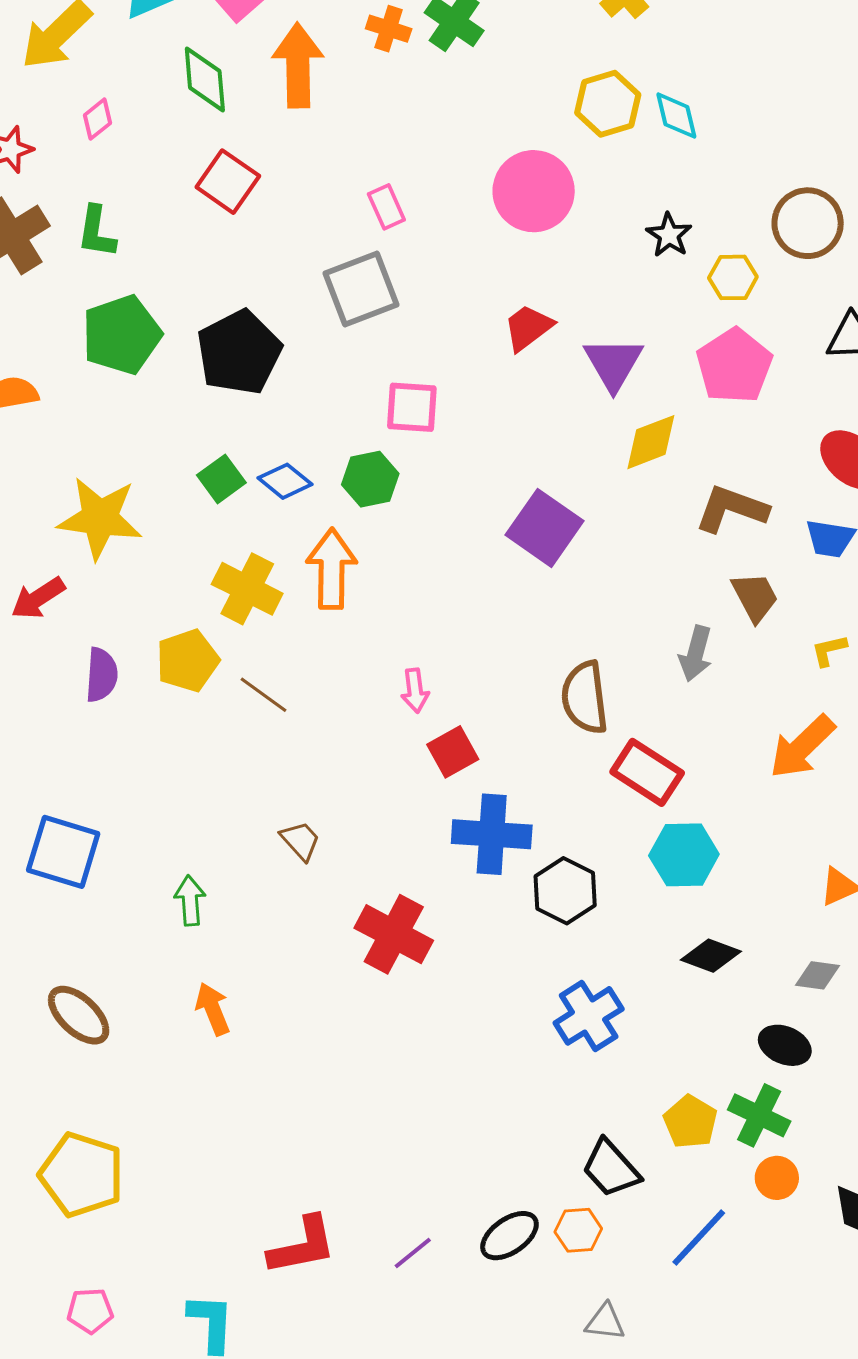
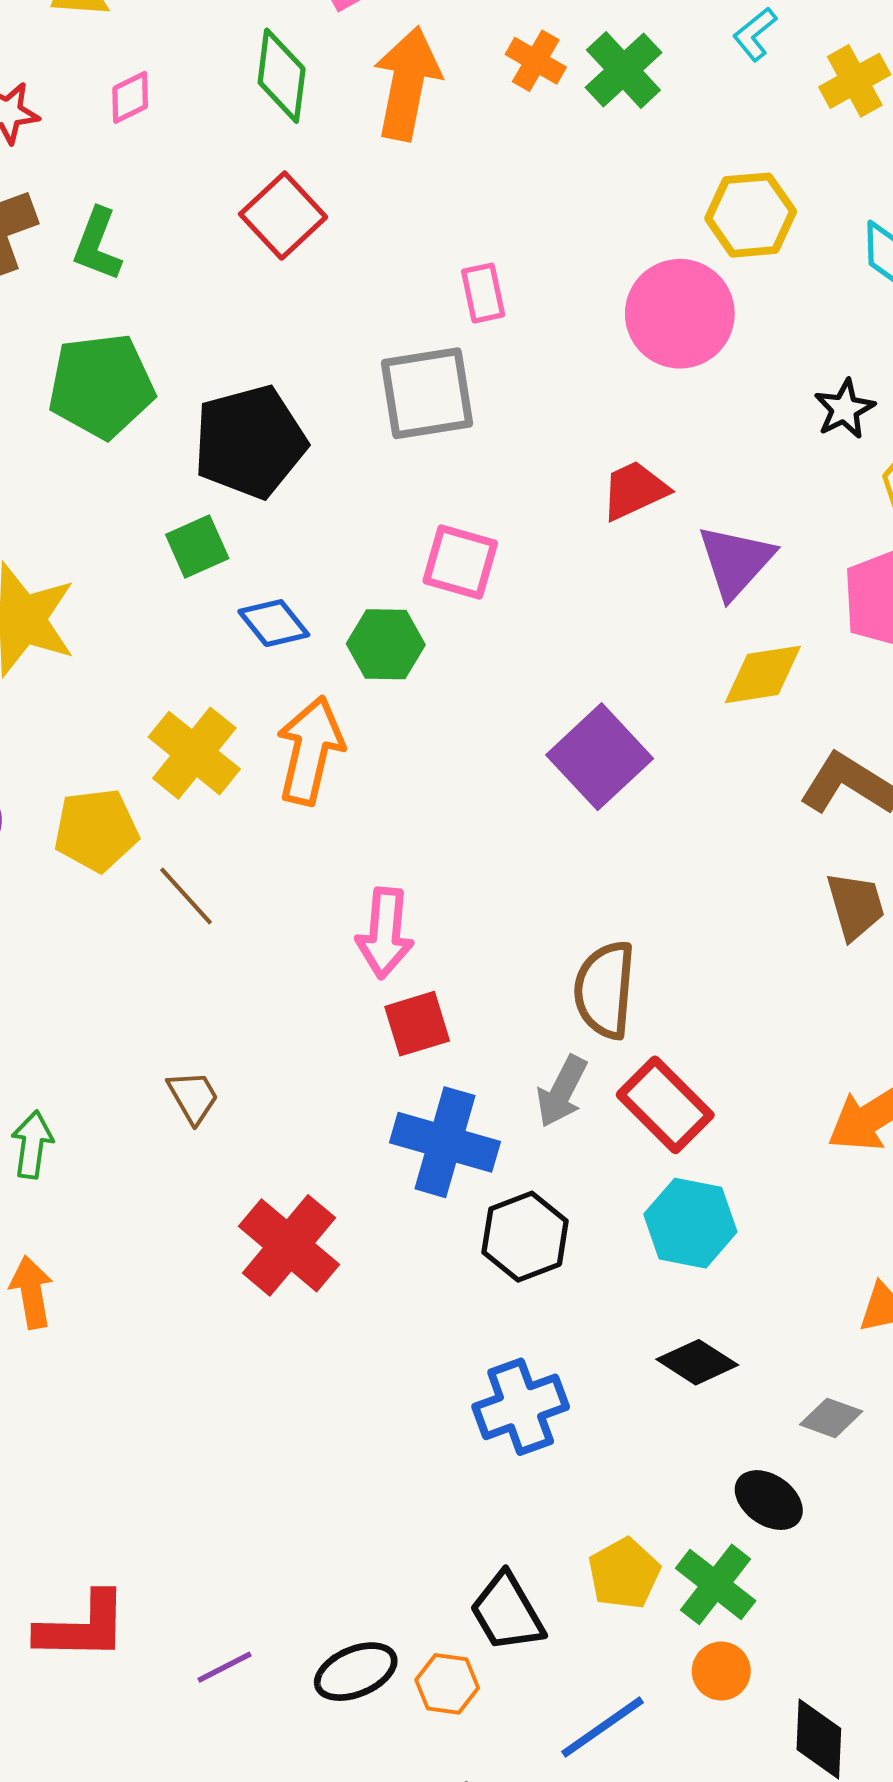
yellow hexagon: (608, 104) -> (751, 215), moved
green square: (221, 479) -> (197, 546), moved
gray arrow: (696, 654) -> (562, 1091), moved
pink arrow: (415, 691) -> (385, 933), size x1.5

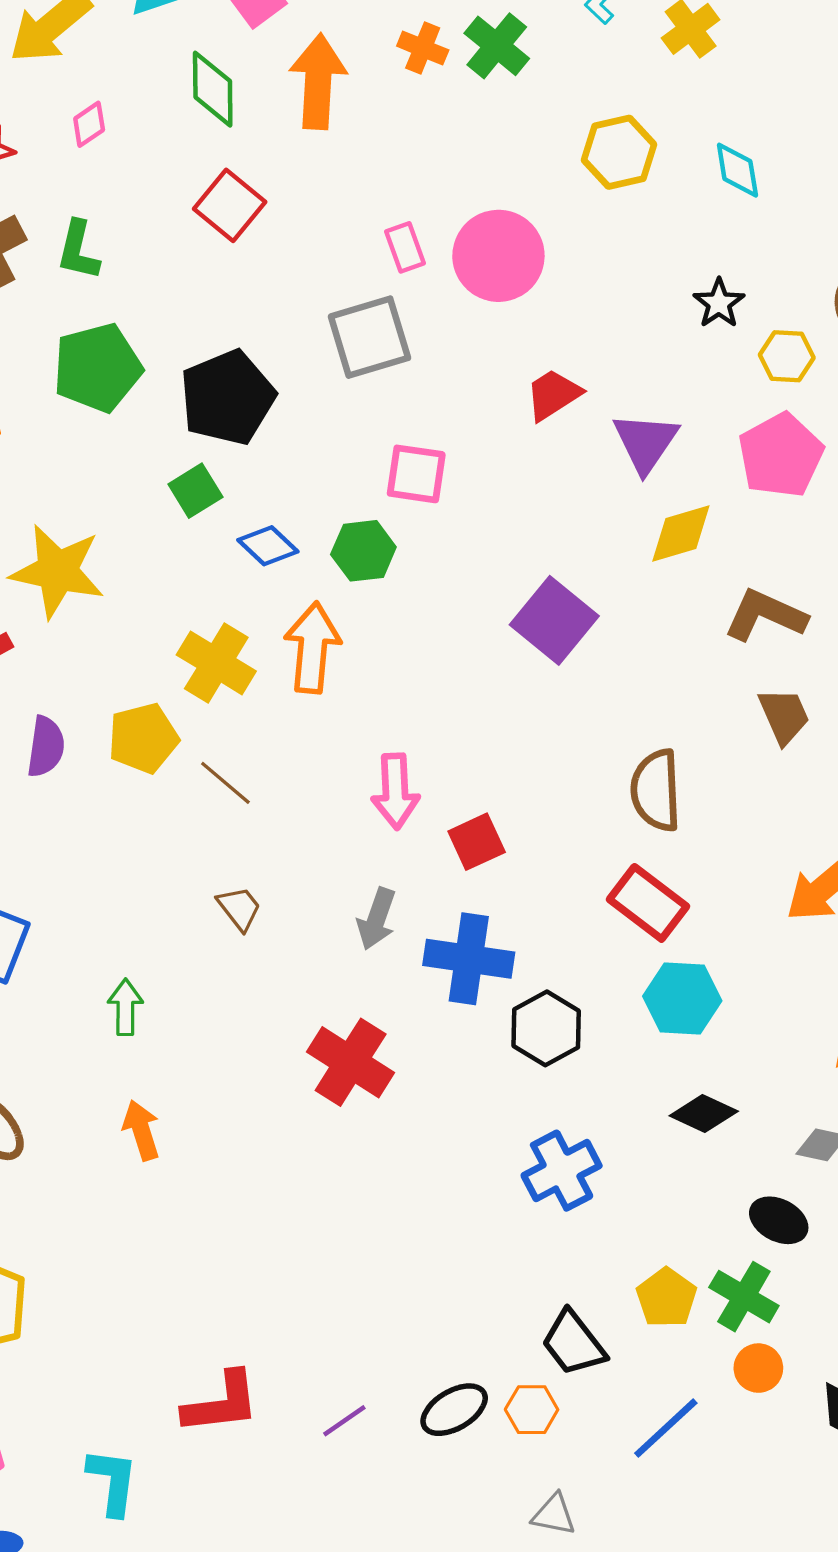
pink circle: (680, 314) -> (498, 256), moved
brown semicircle: (605, 990) -> (656, 790), moved
red square: (417, 1024) -> (477, 842), moved
gray arrow: (562, 1091) -> (377, 919), moved
brown trapezoid: (193, 1097) -> (239, 908), moved

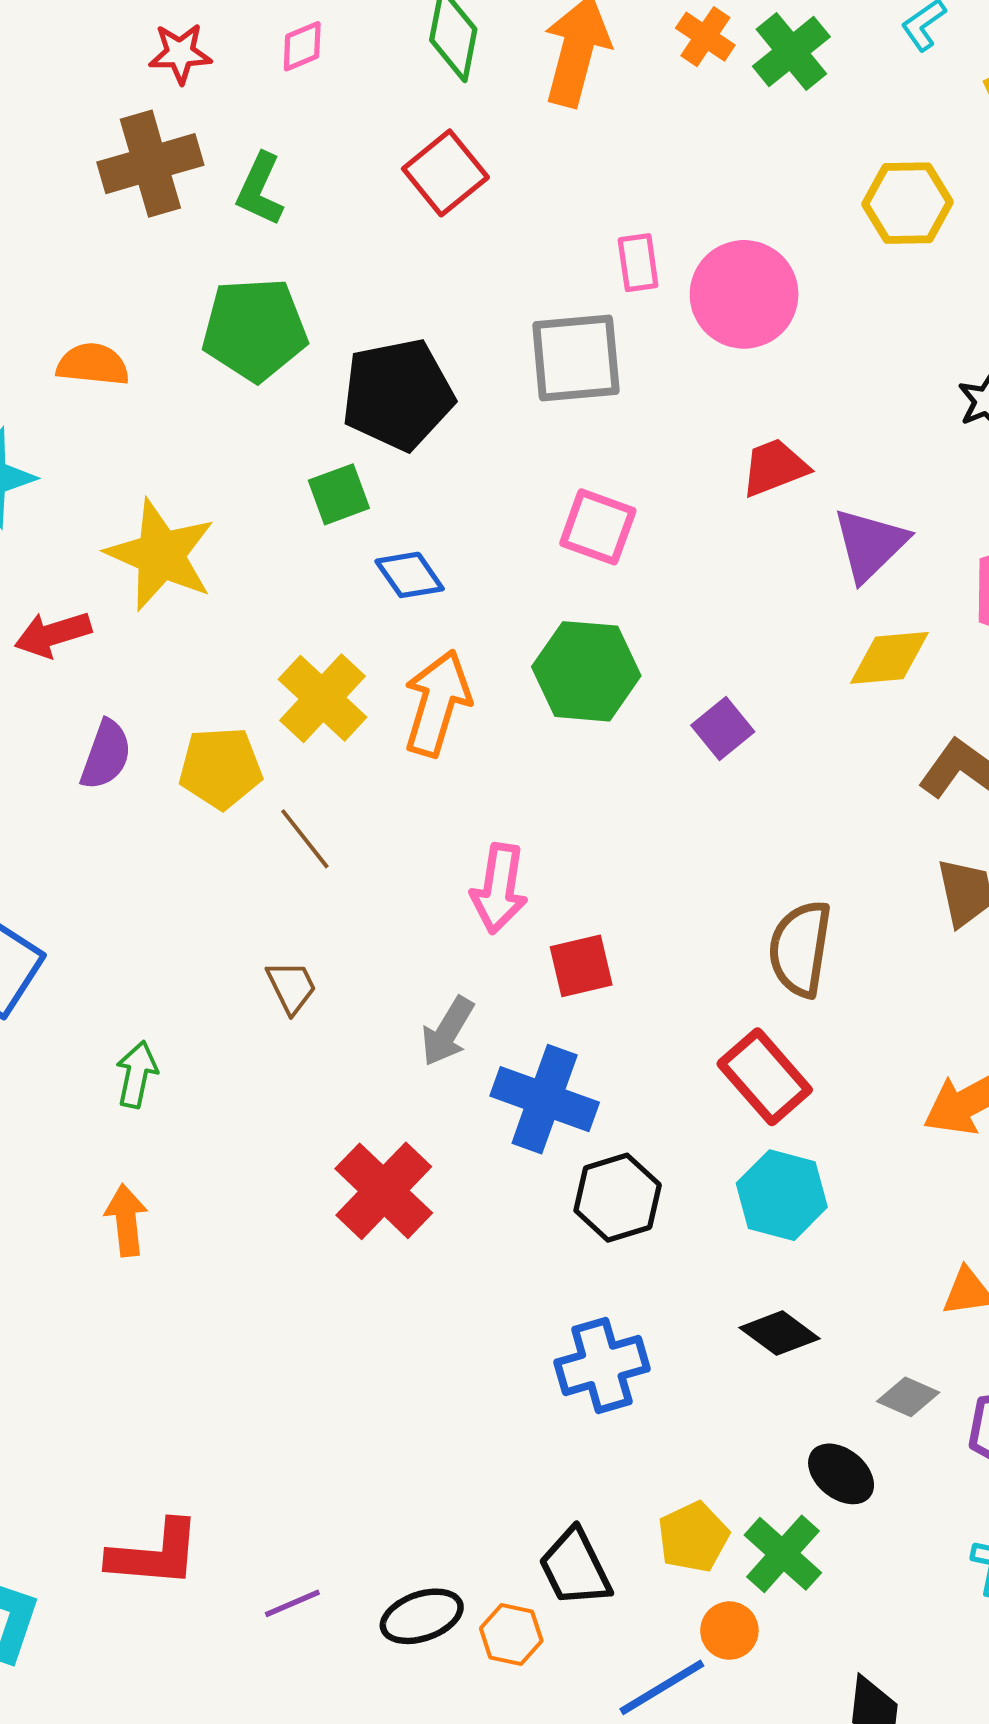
green hexagon: (363, 551) -> (586, 671), moved, size x1.4
purple square: (554, 620) -> (723, 728), size x0.6
orange circle: (758, 1368) -> (729, 1631), moved

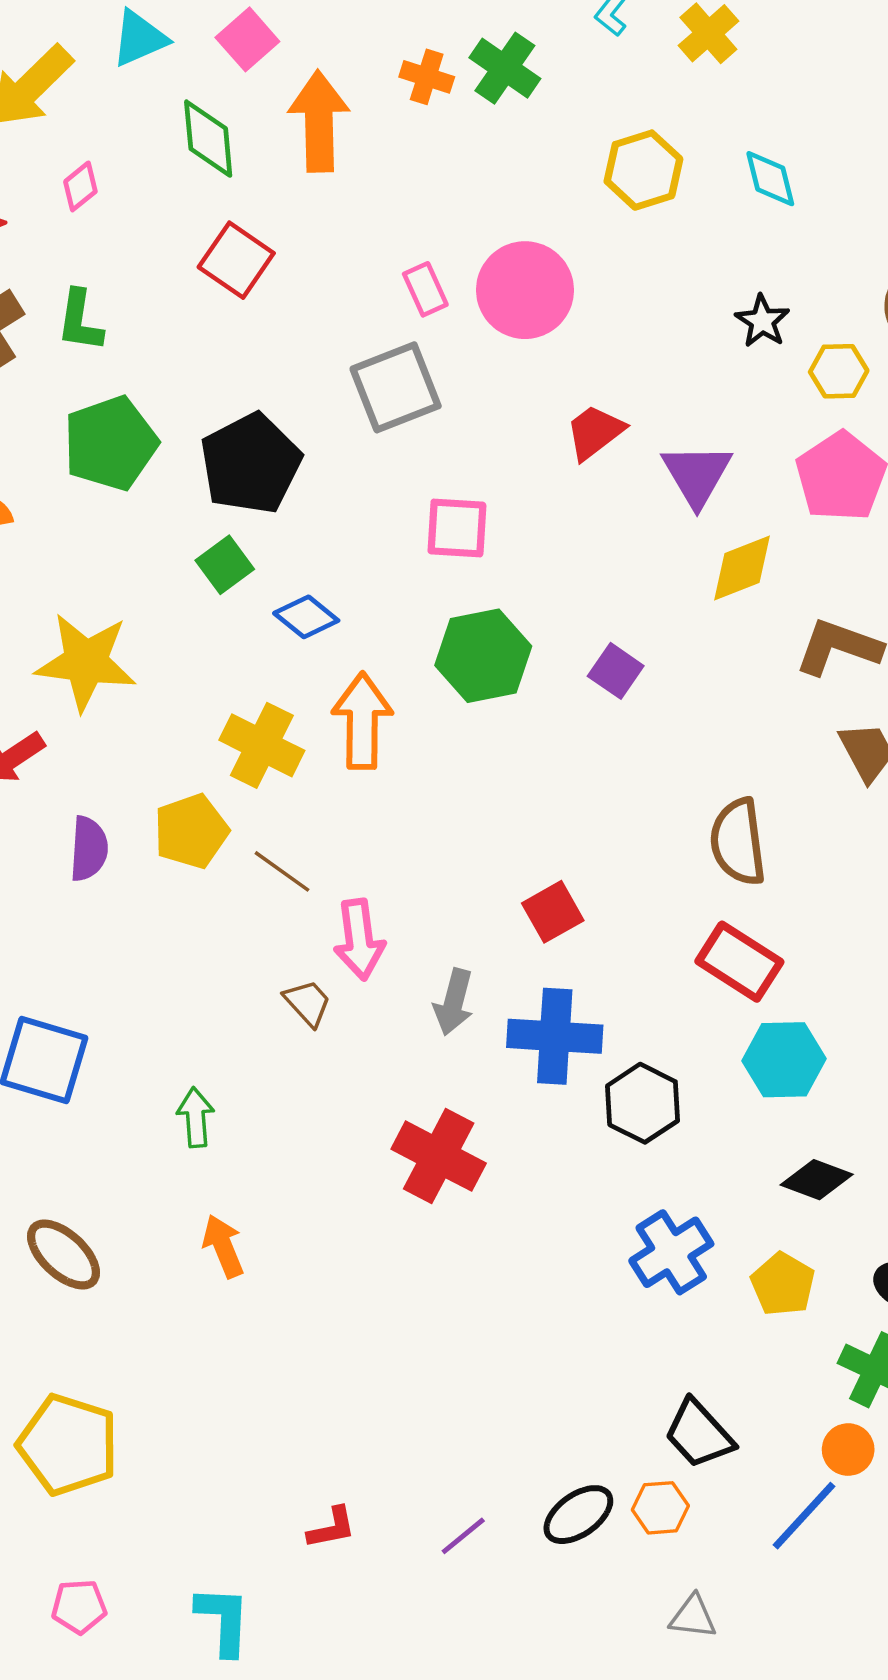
pink arrow: (499, 889) -> (359, 940), moved
yellow pentagon: (693, 1537) -> (783, 1284), moved
red L-shape: (155, 1554) -> (332, 1528), size x0.6

